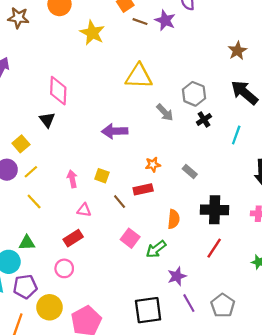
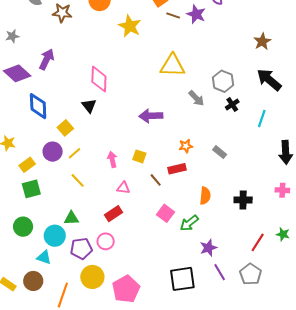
black cross: (215, 210) -> (243, 200), moved, size x0.7
red line: (214, 248) -> (258, 242), moved
purple pentagon: (25, 287) -> (81, 249), moved

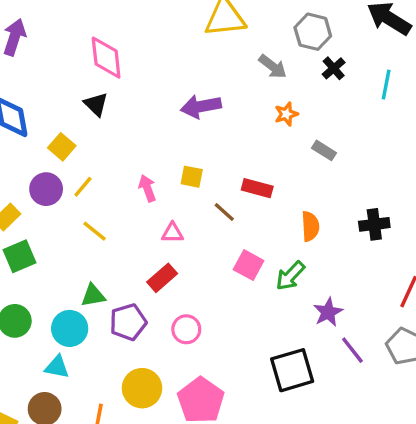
orange star: (186, 146) -> (286, 114), moved
red rectangle: (177, 169) -> (257, 188), turned 36
pink circle: (106, 241) -> (186, 329), moved
purple pentagon: (81, 249) -> (128, 322), moved

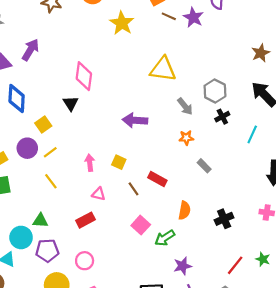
black cross: (374, 224) -> (224, 219), turned -30
purple pentagon: (128, 322) -> (47, 251), moved
pink circle: (186, 329) -> (85, 261), moved

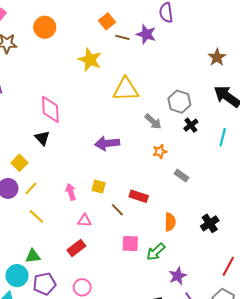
yellow star: (122, 23) -> (90, 60), moved
pink square: (141, 225) -> (130, 244), turned -30

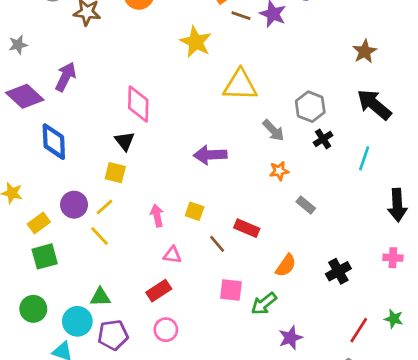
yellow square: (19, 163) -> (115, 173), moved, turned -35
yellow line: (36, 216) -> (99, 236), moved
orange semicircle: (170, 222) -> (286, 265), turned 30
pink circle: (82, 287) -> (166, 330), moved

